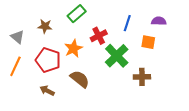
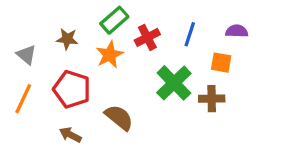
red cross: (99, 36) -> (147, 37), moved
orange star: (73, 48) -> (110, 55), moved
brown cross: (142, 77) -> (212, 99), moved

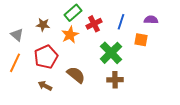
red pentagon: (72, 89) -> (46, 57), turned 30
brown cross: (212, 99) -> (115, 80), moved

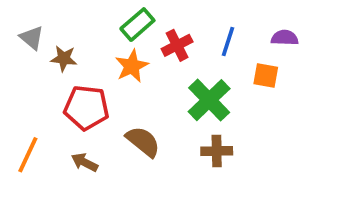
brown star: (43, 25) -> (64, 59), moved
gray triangle: (17, 35) -> (32, 38), moved
red pentagon: (46, 57) -> (86, 108), turned 30
orange line: (15, 63) -> (28, 155), moved

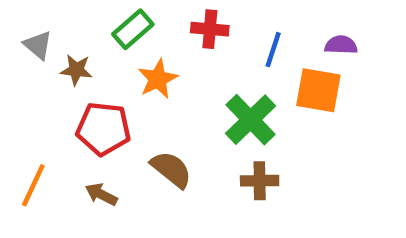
green rectangle: (137, 25) -> (133, 29), moved
red cross: (177, 45) -> (210, 29), moved, turned 32
orange square: (266, 76) -> (318, 90), size x1.5

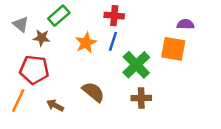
green rectangle: (133, 29) -> (59, 16), moved
blue line: (273, 50) -> (113, 41), moved
red pentagon: (103, 129) -> (34, 70), moved

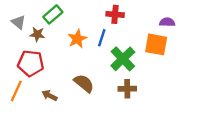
red cross: (114, 16) -> (115, 14), moved

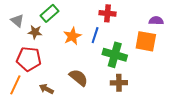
green cross: (123, 59) -> (115, 55), turned -30

